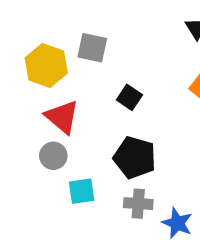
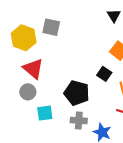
black square: (129, 97) -> (104, 74), moved

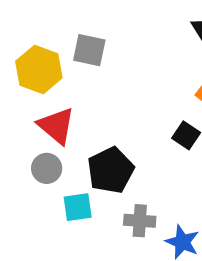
black pentagon: (77, 93) -> (111, 170), moved, turned 30

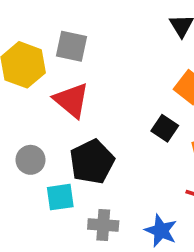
red triangle: (56, 126) -> (72, 100), moved
gray cross: (140, 221) -> (103, 225), moved

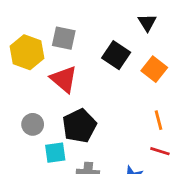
black square: (165, 128) -> (116, 55), moved, size x1.4

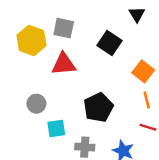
orange square: (154, 69) -> (143, 71), moved
red triangle: (64, 79) -> (64, 64), turned -45
black pentagon: (79, 126) -> (98, 107), moved

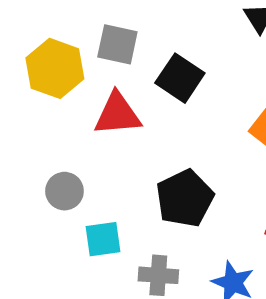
black square: (110, 43) -> (180, 78), moved

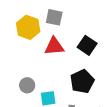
black square: (180, 78) -> (87, 45), moved
gray circle: (64, 191) -> (27, 85), moved

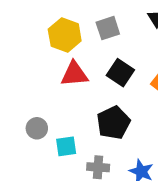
gray square: (54, 17) -> (108, 28), moved, turned -30
yellow hexagon: (28, 27) -> (65, 35), moved

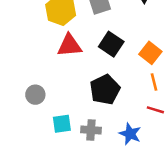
cyan square: (66, 146) -> (62, 124), moved

